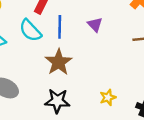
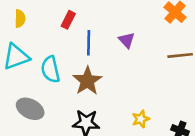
cyan semicircle: (30, 30) -> (50, 69), moved, turned 30

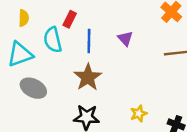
cyan semicircle: (50, 69) -> (53, 40), moved
gray ellipse: (30, 109) -> (33, 88), moved

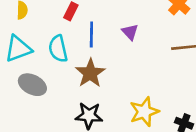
cyan semicircle: (53, 40) -> (58, 49), moved
yellow star: (139, 114) -> (144, 112), size x1.6

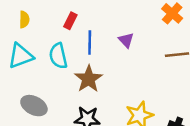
gray ellipse: (32, 85) -> (34, 106), moved

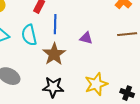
purple triangle: (126, 40) -> (86, 38), moved, turned -32

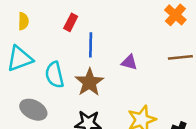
cyan semicircle: (29, 35) -> (55, 75), moved

